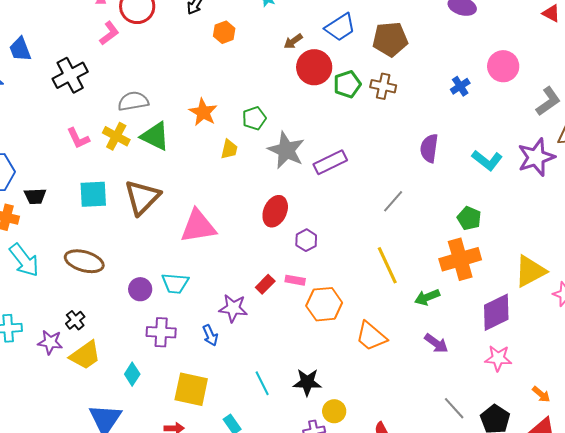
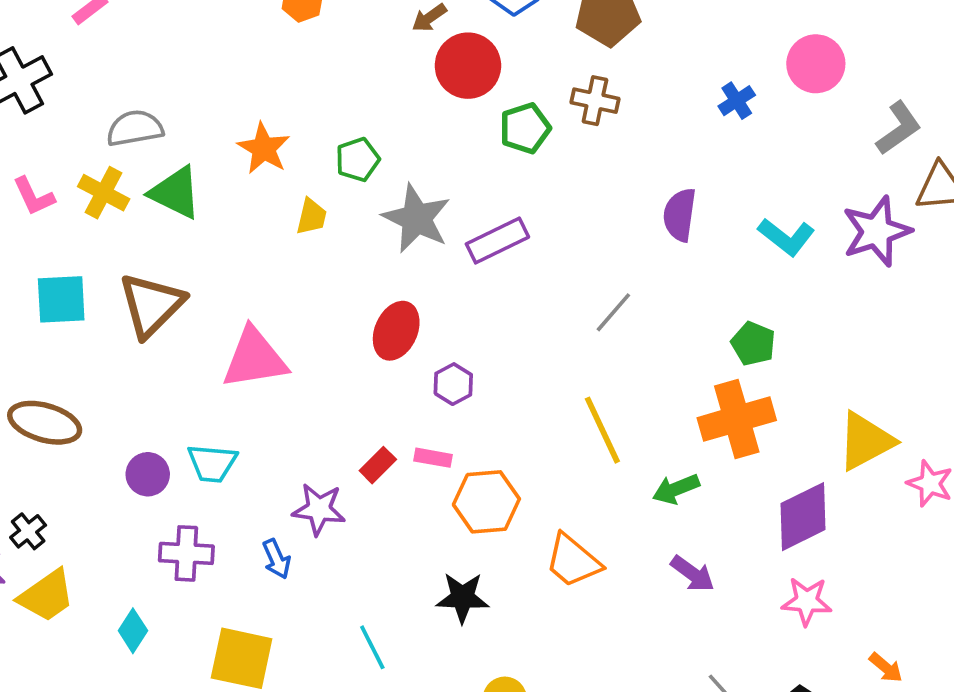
green pentagon: (347, 84) -> (525, 128), moved
black star: (307, 382) -> (462, 598), moved

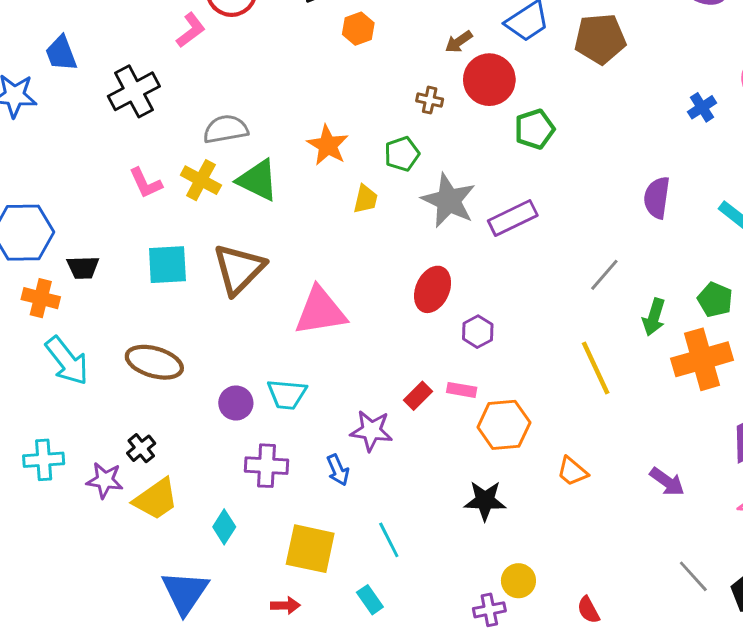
brown cross: (595, 101) -> (430, 100), moved, size x0.7
green arrow: (676, 489) -> (654, 317), moved, turned -51
orange trapezoid: (573, 561) -> (572, 471), size x0.7
cyan line: (372, 647) -> (389, 540), moved

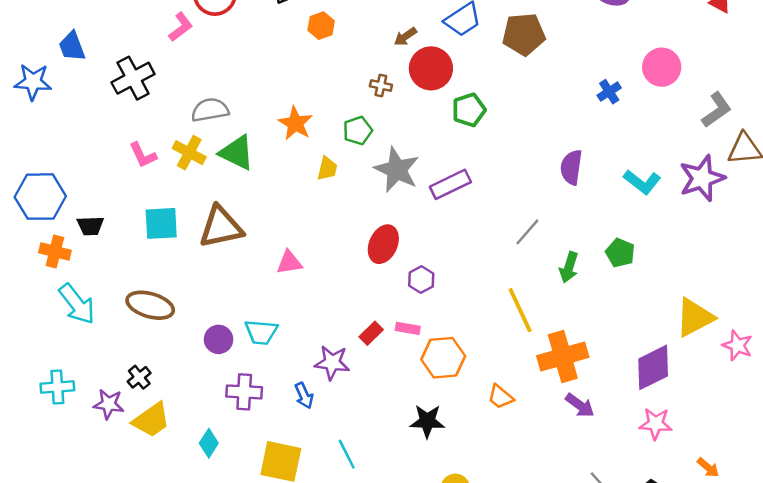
brown triangle: (239, 269) -> (221, 227), turned 33
pink triangle: (320, 311) -> (289, 262), size x0.6
orange cross: (702, 359) -> (563, 356), moved

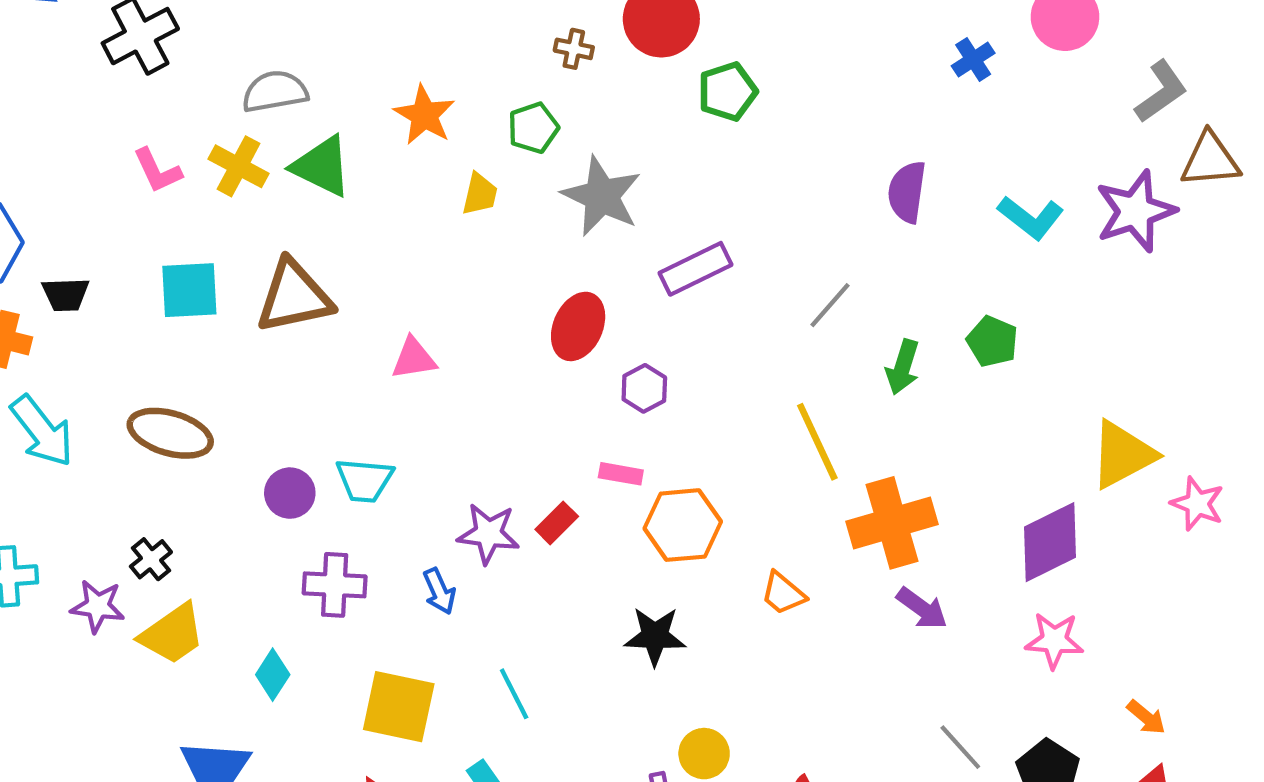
purple rectangle: (450, 184) -> (696, 269), moved
red rectangle: (371, 333) -> (557, 523), moved

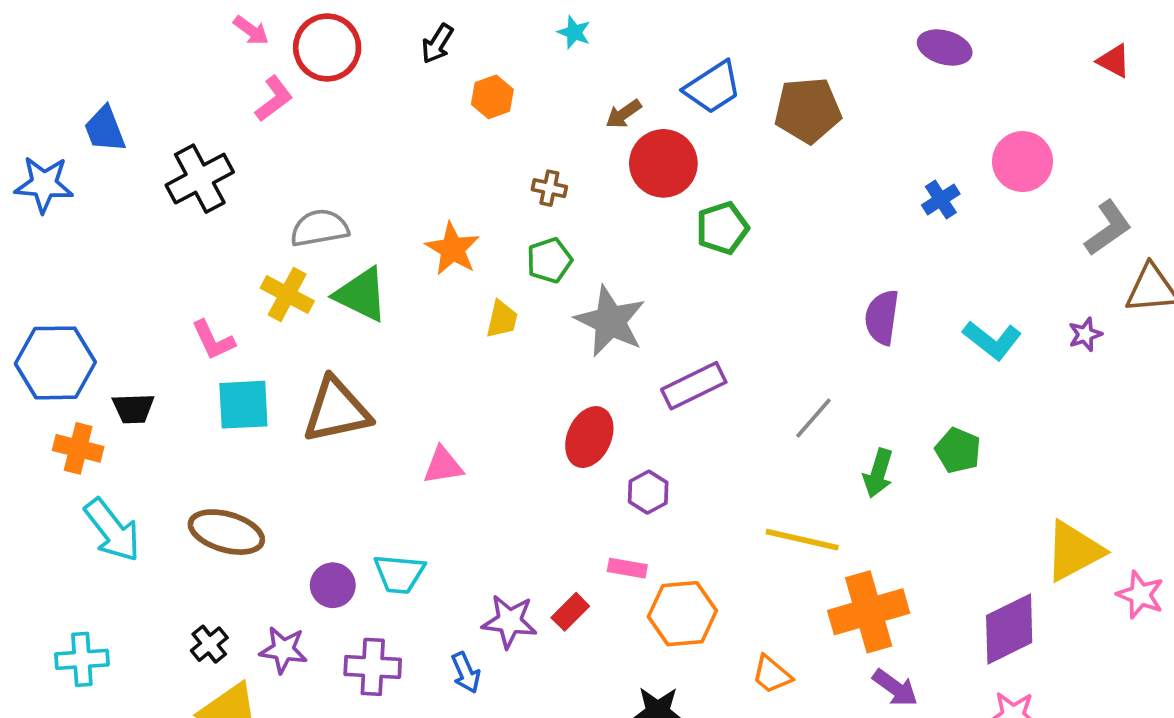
brown cross: (574, 49) -> (549, 188), moved
pink L-shape: (157, 171) -> (213, 340), moved
purple star: (1135, 211) -> (1085, 334), size x0.5
yellow line: (817, 442) -> (802, 540), turned -52
purple star: (98, 606) -> (283, 650), moved

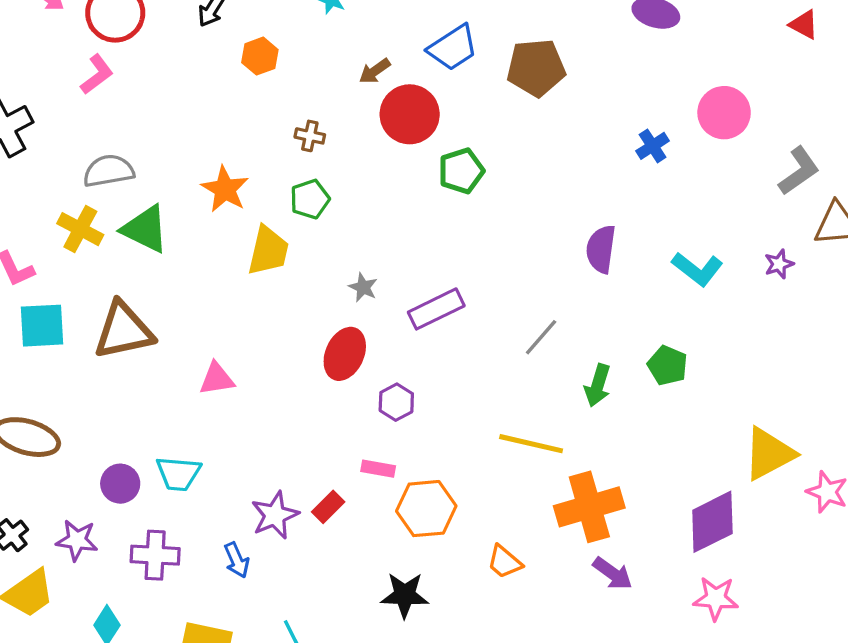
pink L-shape: (274, 99) -> (97, 74), moved
yellow trapezoid: (502, 319) -> (268, 251), size x1.5
gray star: (610, 321) -> (363, 287), moved, size x0.5
purple star: (509, 621) -> (275, 515), turned -30

